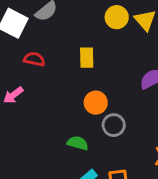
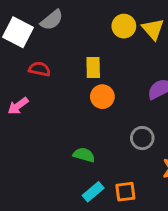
orange circle: (96, 103) -> (102, 97), moved
gray circle: (114, 125) -> (142, 138), moved

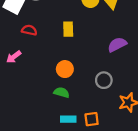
orange circle: (102, 97) -> (65, 69), moved
cyan rectangle: (93, 192) -> (68, 119), turned 40

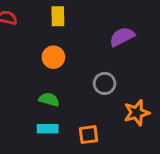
orange circle: (65, 69) -> (53, 57), moved
cyan rectangle: (68, 119) -> (48, 129), moved

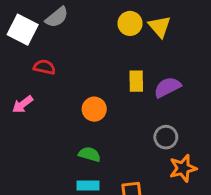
yellow rectangle: (58, 16) -> (136, 81), moved
gray circle: (105, 83) -> (166, 137), moved

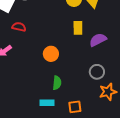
yellow rectangle: (136, 81) -> (78, 28), moved
green semicircle: (90, 154) -> (57, 83), moved, turned 80

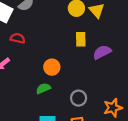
gray circle: (97, 72) -> (79, 98), moved
green semicircle: (57, 83) -> (43, 88), moved, turned -120

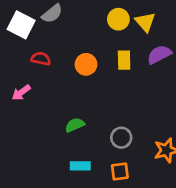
purple semicircle: (102, 52) -> (159, 54), moved
orange circle: (52, 67) -> (86, 64), moved

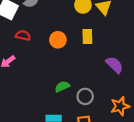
purple semicircle: (159, 54) -> (115, 65), moved, turned 72
green semicircle: (75, 125) -> (62, 87), moved

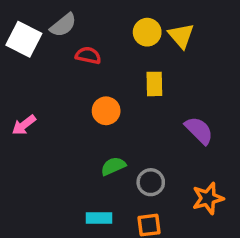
red semicircle: (23, 35) -> (88, 55), moved
orange circle: (58, 40) -> (106, 111), moved

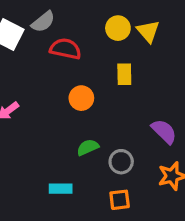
red semicircle: (88, 55) -> (65, 49), size x1.4
purple semicircle: (199, 130) -> (164, 131), moved
cyan rectangle: (99, 218) -> (61, 189), moved

